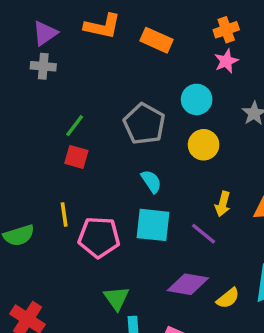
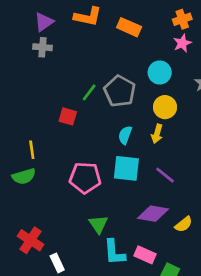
green line: (75, 126) -> (89, 92), moved
cyan semicircle: (151, 181) -> (125, 135), turned -126
yellow arrow: (223, 204) -> (157, 134), moved
yellow line: (64, 214) -> (32, 150), moved

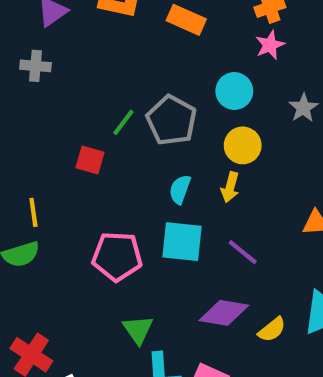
gray cross: (43, 47) -> (35, 66), moved

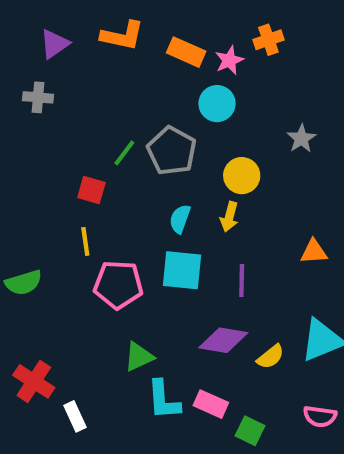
pink star: (270, 45) -> (229, 60), moved
cyan circle: (234, 91) -> (217, 104), moved
yellow line: (33, 212) -> (85, 241), moved
purple line: (243, 252) -> (242, 281), turned 52
green triangle: (138, 330) -> (139, 357), turned 40

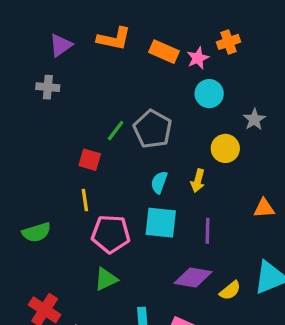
cyan circle: (217, 104) -> (209, 94), moved
yellow circle: (242, 176) -> (225, 148), moved
green triangle: (139, 357) -> (106, 279), moved

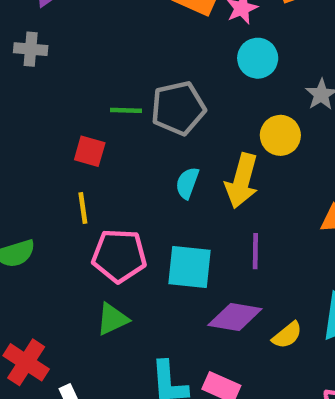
gray pentagon: (153, 129) -> (178, 108), turned 30
green line: (116, 131) -> (126, 110), turned 55
yellow arrow: (198, 181) -> (242, 181), size x1.6
cyan square: (161, 223) -> (190, 267), moved

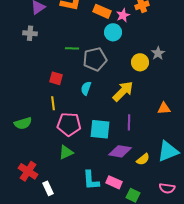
cyan circle: (258, 58) -> (113, 32), moved
green line: (126, 110) -> (72, 48), moved
yellow circle: (280, 135) -> (140, 62), moved
yellow arrow: (242, 181) -> (123, 91), turned -150
cyan semicircle: (187, 183) -> (86, 88), moved

